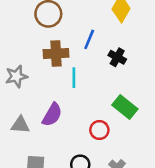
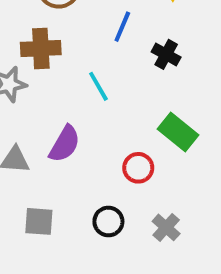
brown cross: (56, 53) -> (41, 48), moved
cyan line: (74, 78) -> (98, 86), turned -30

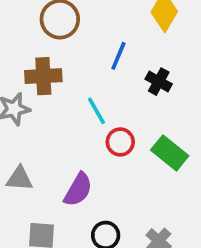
purple semicircle: (65, 144) -> (78, 190), moved
red circle: (138, 168) -> (120, 142), moved

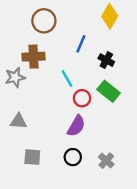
green rectangle: (170, 153) -> (109, 91), moved
purple semicircle: (78, 190) -> (76, 126), moved

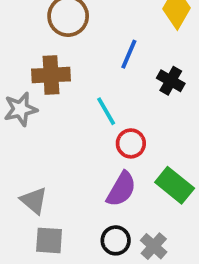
green rectangle: (109, 91) -> (175, 185), moved
gray triangle: (18, 121) -> (34, 201), moved, turned 36
gray cross: (106, 161) -> (154, 246), moved

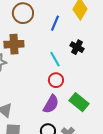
blue line: (129, 54) -> (55, 23), moved
cyan line: (106, 111) -> (55, 59), moved

